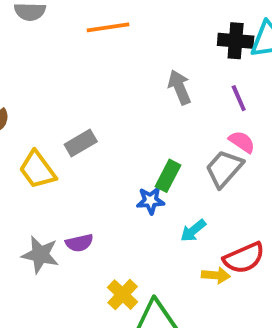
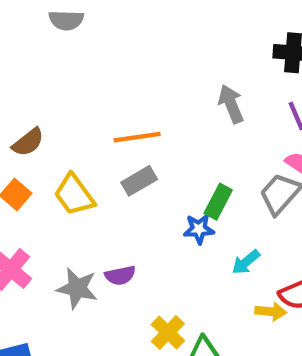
orange line: (108, 27) -> (137, 137), moved
gray rectangle: (81, 143) -> (139, 181), moved

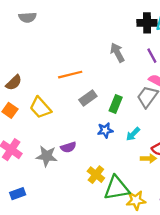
gray rectangle: (139, 181) -> (88, 98), moved
blue star: (199, 229) -> (105, 130), moved

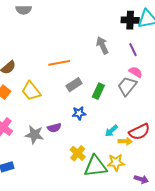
blue star: (105, 130) -> (79, 113), moved
cyan arrow: (133, 134) -> (111, 131), moved
yellow star: (136, 200) -> (116, 162), moved

